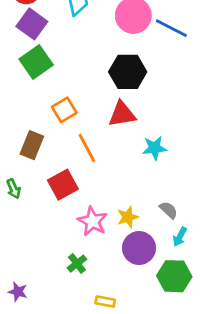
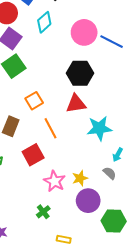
cyan star: (154, 148) -> (99, 128), size x1.4
cyan arrow: (180, 237) -> (118, 155), moved

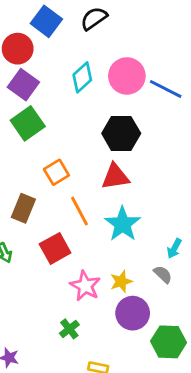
cyan diamond: (44, 22) -> (82, 77), moved
cyan star: (99, 128) -> (123, 224), moved, turned -30

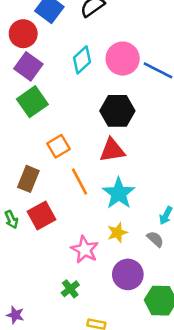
red square: (55, 248) -> (41, 216), moved
yellow star: (121, 282) -> (117, 233), moved

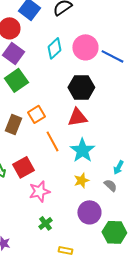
brown rectangle: (28, 179) -> (13, 124), moved
pink star: (85, 250) -> (39, 191), moved, turned 30

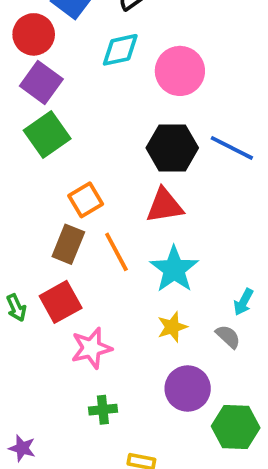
cyan diamond: (54, 48) -> (120, 50), moved, turned 30
blue line: (112, 56) -> (232, 148), moved
brown rectangle: (13, 124) -> (68, 244), moved
green cross: (45, 223) -> (103, 410), turned 32

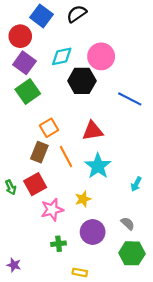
cyan diamond: (120, 50) -> (62, 56), moved
black hexagon: (172, 148) -> (82, 81), moved
yellow star: (172, 327) -> (83, 199), moved
gray semicircle: (228, 337) -> (128, 223), moved
purple circle: (188, 389) -> (93, 232), moved

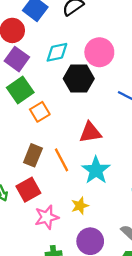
orange square: (49, 128) -> (40, 112), moved

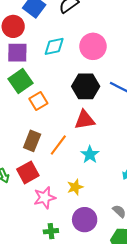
purple square: (17, 59) -> (17, 53), turned -35
black hexagon: (79, 79) -> (86, 86), moved
orange line: (62, 160) -> (58, 145), turned 65
cyan star: (96, 170) -> (90, 155), size x0.7

